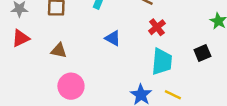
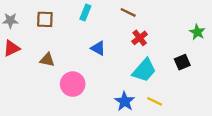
cyan trapezoid: (162, 62) -> (144, 70), turned 36
pink circle: (71, 86) -> (73, 84), moved

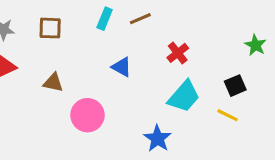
brown line: (128, 12) -> (140, 19), moved, turned -49
yellow line: (155, 101) -> (227, 115), moved

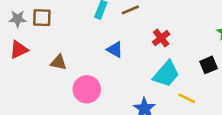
brown square: (50, 28) -> (42, 18), moved
yellow line: (227, 115) -> (187, 98), moved

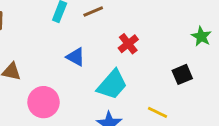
cyan trapezoid: (166, 74) -> (112, 85), moved

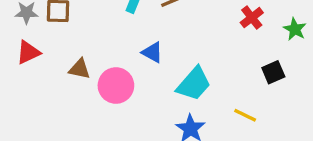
red cross: (128, 44) -> (252, 18), moved
pink circle: (44, 102) -> (116, 86), moved

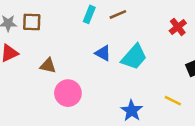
cyan trapezoid: (194, 84) -> (134, 57), moved
pink circle: (116, 86) -> (68, 93), moved

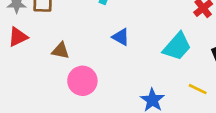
cyan trapezoid: (134, 57) -> (177, 46), moved

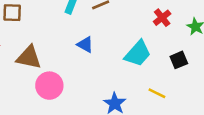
brown triangle: (60, 51) -> (29, 57), size x1.5

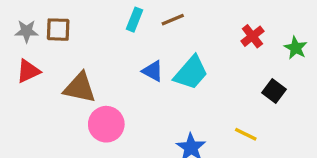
cyan trapezoid: (138, 54) -> (191, 73), moved
black square: (179, 60) -> (274, 91), turned -30

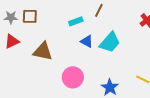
cyan rectangle: (135, 20) -> (76, 21), moved, turned 48
brown line: (173, 20) -> (99, 10), turned -40
pink circle: (106, 124) -> (73, 77), moved

